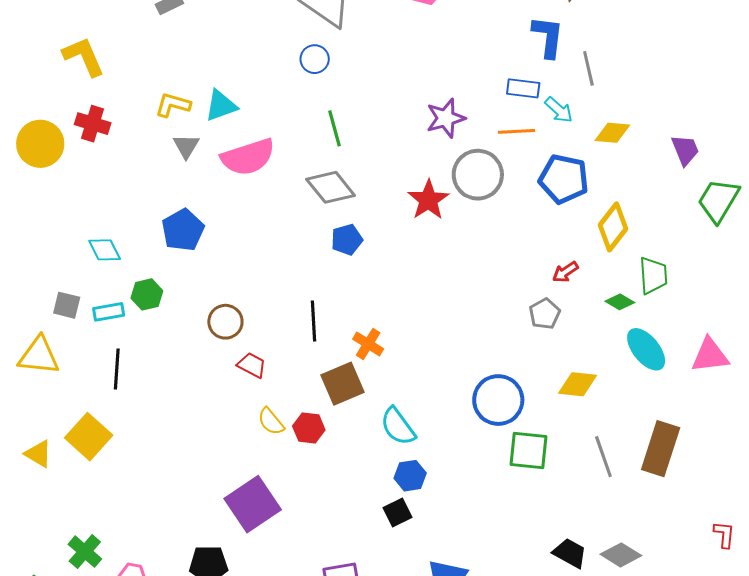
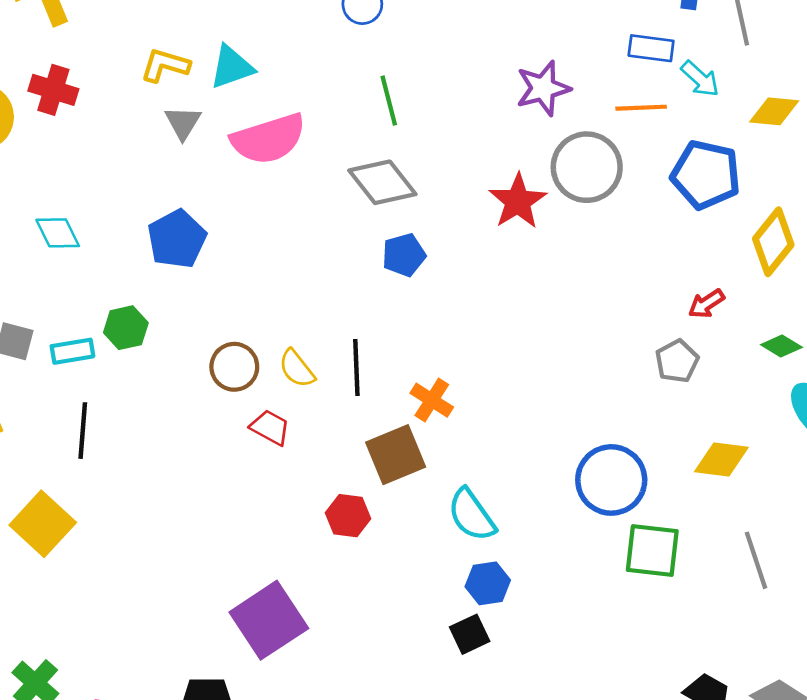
cyan diamond: (105, 250) -> (58, 233), moved
yellow semicircle: (271, 421) -> (297, 369), moved

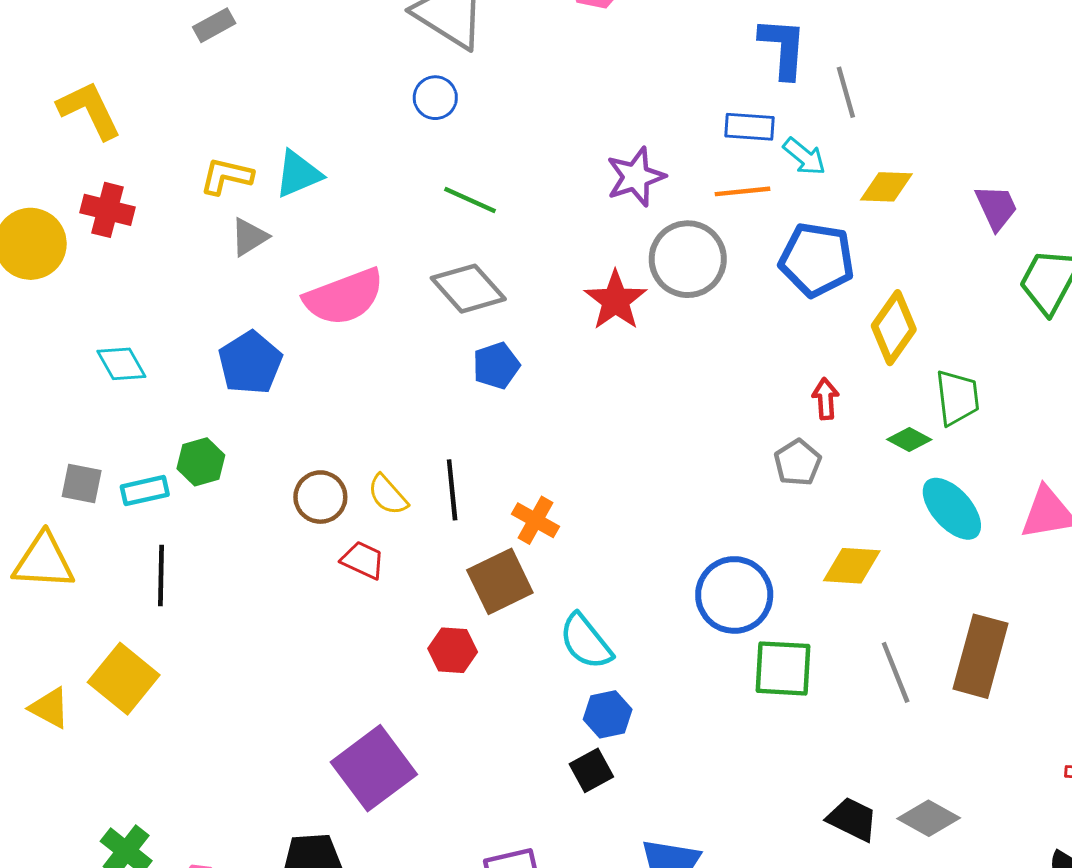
green line: (389, 101) -> (470, 200), turned -48
gray triangle: (183, 123) -> (249, 237), turned 30
pink semicircle: (268, 139) -> (344, 297), moved
red arrow: (706, 304) -> (826, 399), turned 123

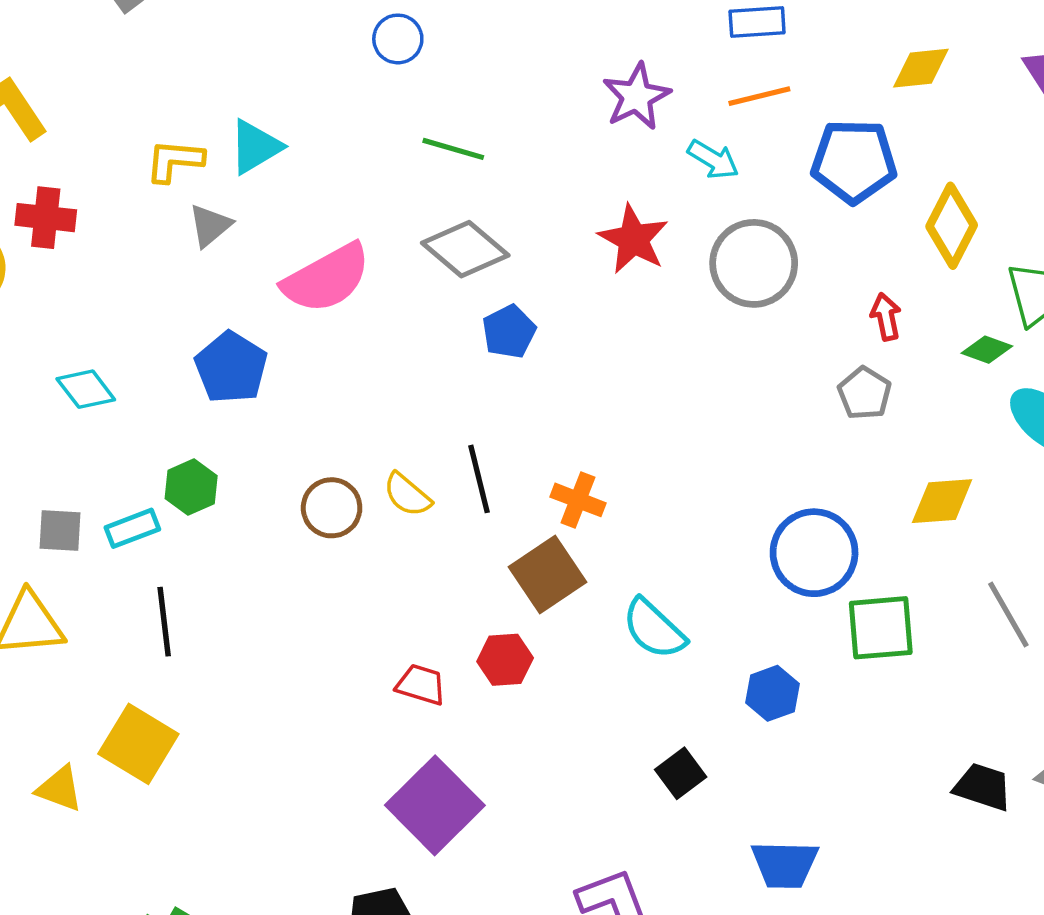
cyan arrow: (804, 157) -> (713, 159), moved
gray circle: (688, 259) -> (754, 263), moved
red trapezoid: (363, 560) -> (421, 685), moved
blue hexagon: (608, 714) -> (772, 693), moved

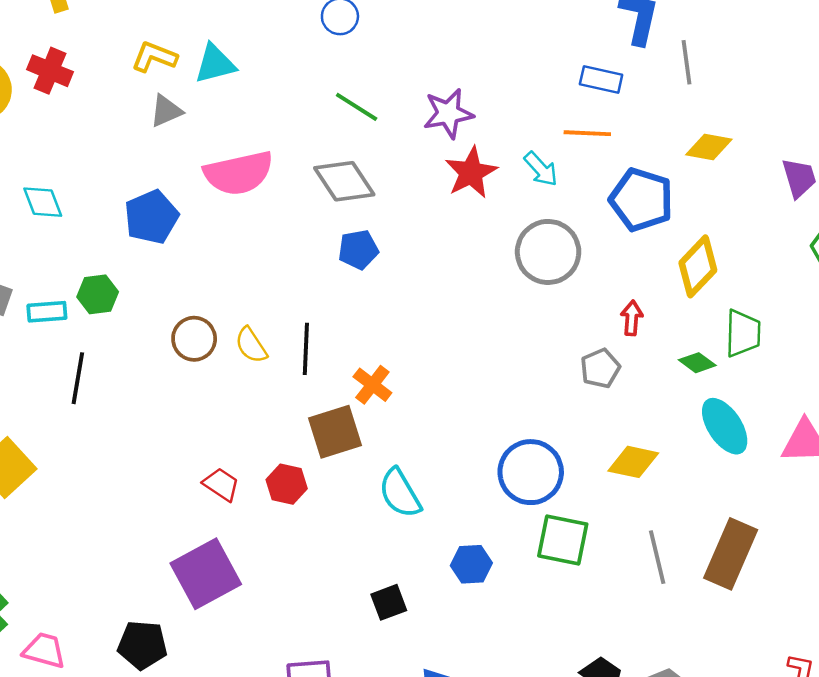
purple star: (636, 97) -> (448, 113), moved
red star: (633, 239) -> (471, 173), moved
black line: (164, 622) -> (78, 378), moved

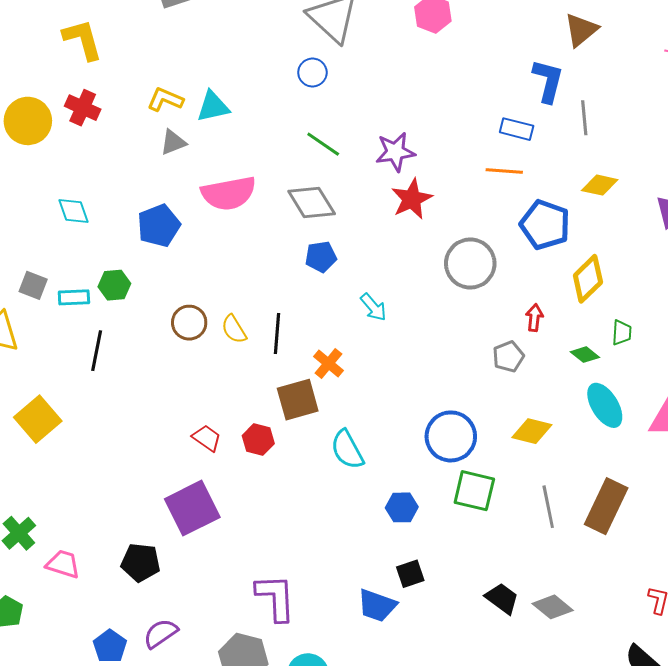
cyan arrow: (541, 169) -> (373, 307), moved
green trapezoid: (743, 333) -> (622, 333), size x0.7
black square: (389, 602) -> (410, 574), moved

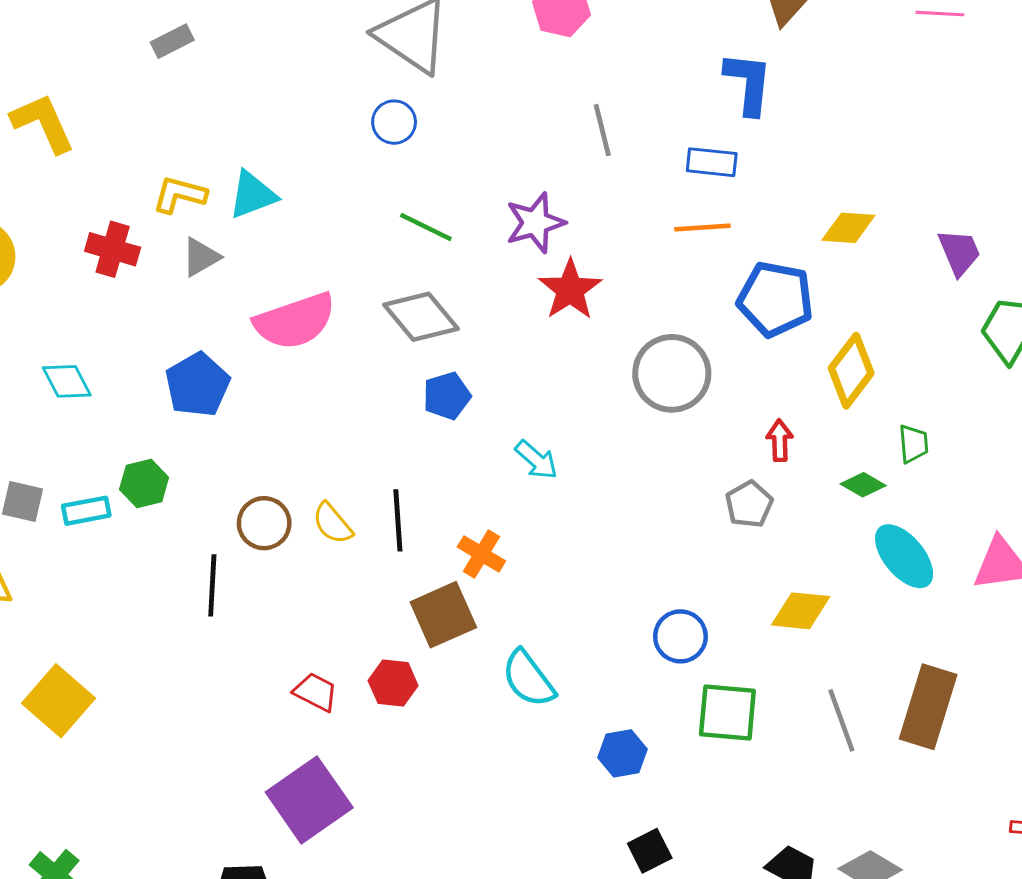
red cross: (83, 108) -> (113, 249), moved
gray line: (584, 118) -> (602, 130), moved
black line: (97, 351) -> (212, 585), moved
blue circle: (451, 436) -> (680, 636), size x0.7

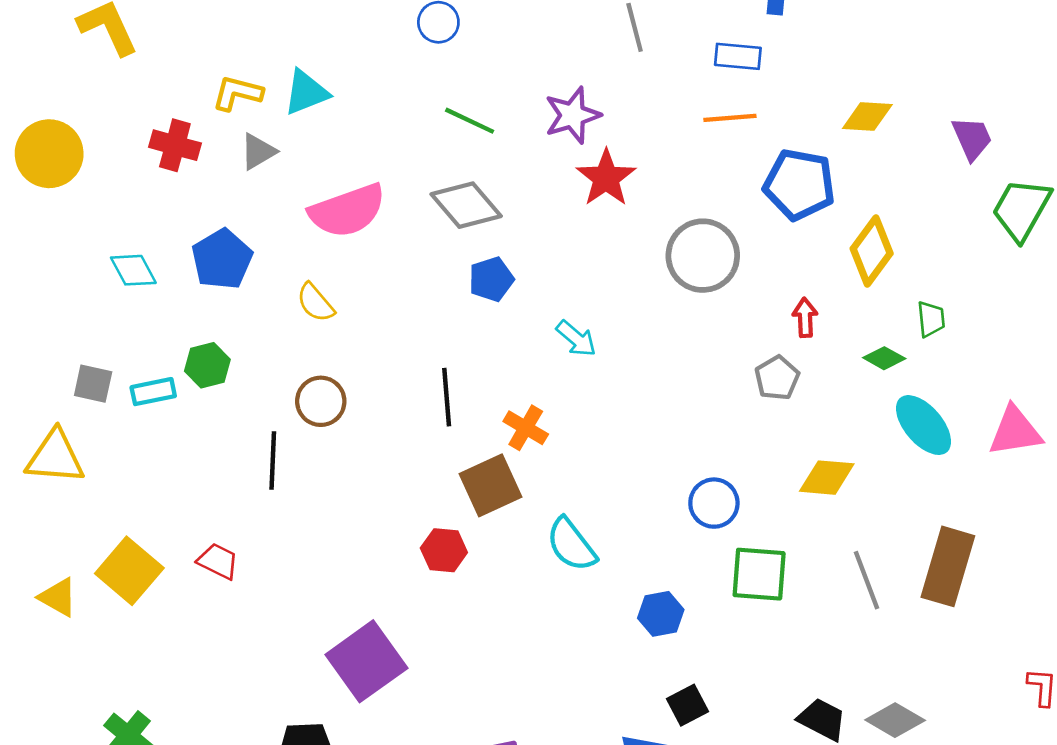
blue pentagon: (197, 385) -> (222, 259), moved
yellow semicircle: (333, 523) -> (315, 303), moved
red trapezoid: (316, 692) -> (218, 561), moved

